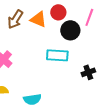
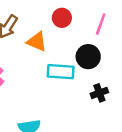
orange triangle: (38, 19) -> (37, 42), moved
black circle: (70, 30) -> (88, 57), moved

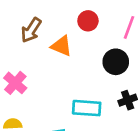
cyan rectangle: (61, 72) -> (87, 108), moved

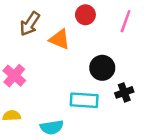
black circle: (116, 62) -> (102, 68), moved

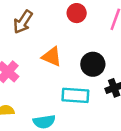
orange triangle: (60, 39) -> (52, 57), moved

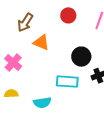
orange triangle: (52, 57) -> (41, 42), moved

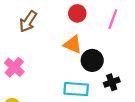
orange triangle: (41, 42) -> (73, 44), moved

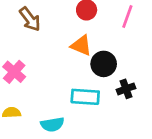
brown arrow: (28, 21) -> (30, 19), turned -70

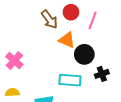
pink line: (127, 17) -> (93, 20), moved
brown arrow: (30, 19) -> (49, 19), moved

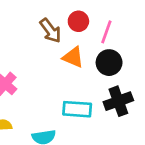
black circle: (84, 54) -> (109, 63), moved
black cross: (102, 74) -> (118, 101), size x1.5

